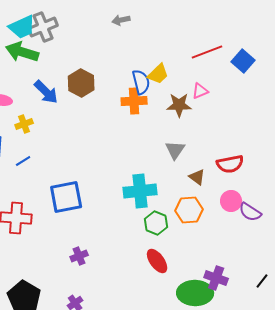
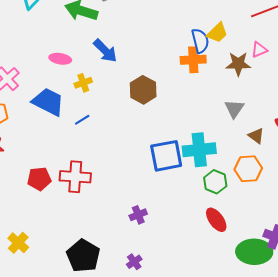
brown hexagon: (81, 83) -> (143, 90), moved
blue square: (66, 197) -> (166, 156), moved

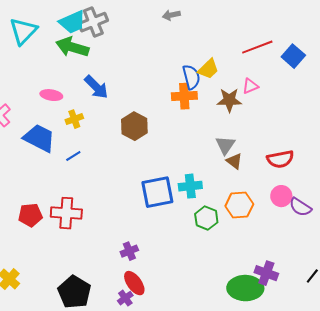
brown triangle: (256, 136) -> (234, 161), moved
cyan cross: (199, 150) -> (190, 186), size x0.7
red ellipse: (216, 220) -> (134, 283), moved

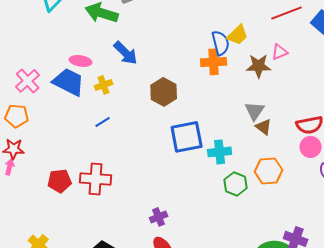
blue trapezoid: (39, 138) -> (69, 82), moved
blue square: (157, 192) -> (187, 137), moved
pink circle: (281, 196) -> (311, 147), moved

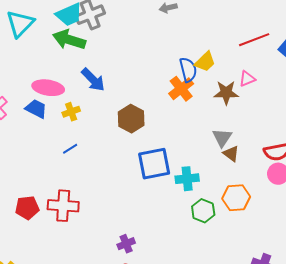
pink ellipse: (81, 61) -> (48, 88), size x1.4
orange cross: (214, 62) -> (181, 89), turned -35
blue trapezoid: (69, 82) -> (36, 109), size x0.7

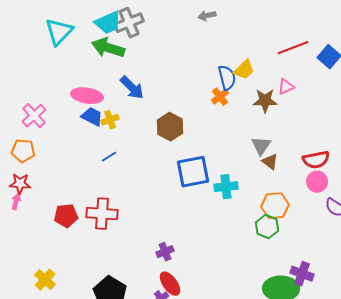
orange cross: (181, 89) -> (220, 97), size x0.7
blue trapezoid: (36, 109) -> (92, 117), moved
green hexagon: (203, 211) -> (267, 227), moved

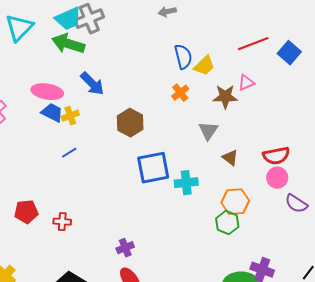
blue semicircle: (227, 78) -> (183, 57), moved
gray triangle: (261, 146) -> (208, 131), moved
red cross: (102, 214) -> (62, 222), moved, size x0.6

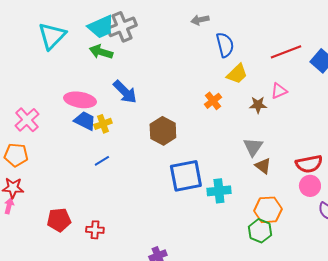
green arrow: (68, 44) -> (101, 52), size x0.7
blue semicircle: (183, 57) -> (225, 45), moved
brown star: (225, 97) -> (258, 105), size x0.7
gray triangle: (208, 131) -> (253, 147), moved

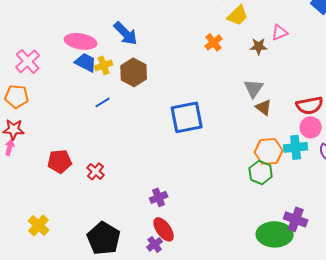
brown hexagon: (163, 131) -> (134, 72), moved
cyan cross: (219, 191) -> (296, 147), moved
red cross: (95, 230) -> (96, 171), turned 36

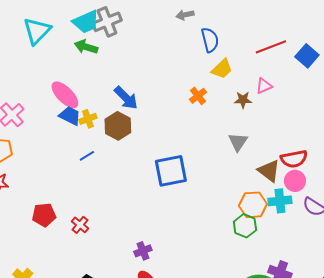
blue arrow: (126, 33) -> (126, 98), moved
pink ellipse: (81, 41) -> (65, 95), turned 36
brown triangle: (264, 107) -> (269, 171), moved, size x1.4

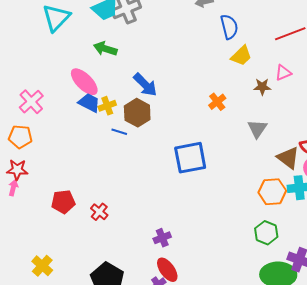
green arrow: (86, 47) -> (105, 49), moved
orange cross: (198, 96) -> (217, 102), moved
blue line: (87, 156) -> (119, 132), moved, turned 49
green hexagon: (245, 226) -> (266, 233), moved

